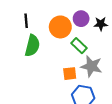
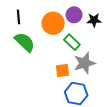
green semicircle: (32, 46) -> (25, 42), turned -60
gray star: (91, 66) -> (85, 63), turned -30

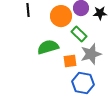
green semicircle: (25, 42) -> (48, 47), moved, turned -60

